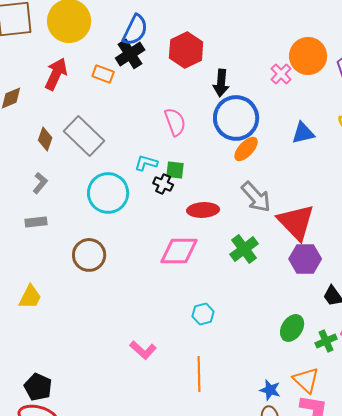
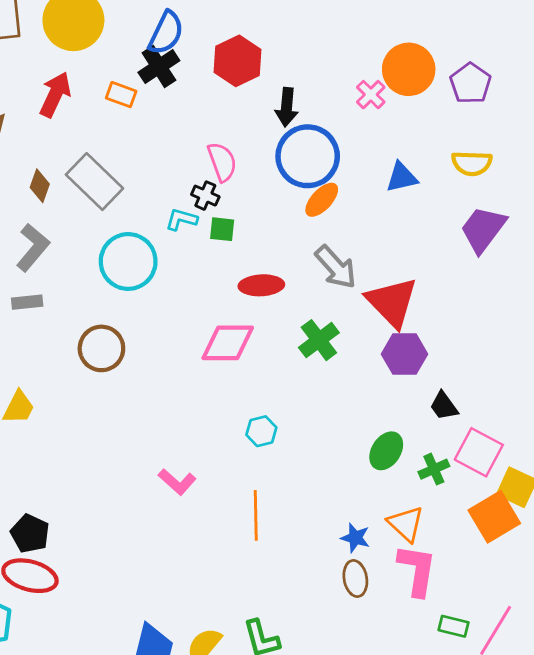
gray L-shape: (40, 183) -> (33, 247), size x1.6
black cross: (163, 184) -> (205, 196), moved

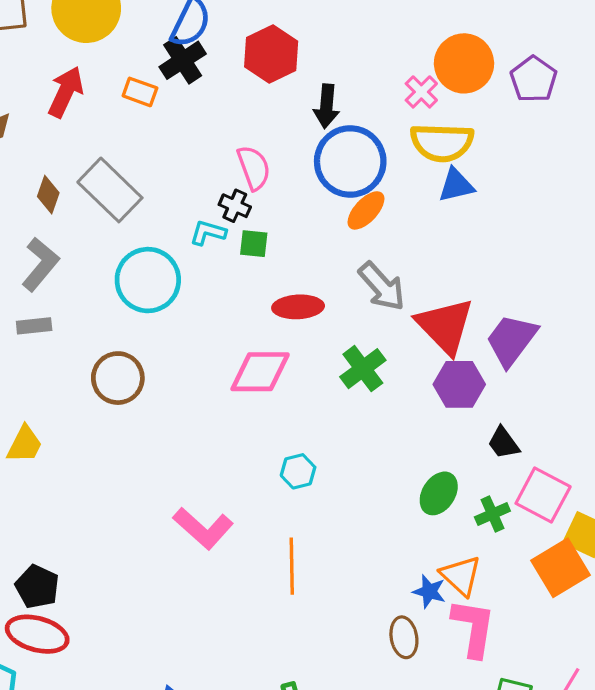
yellow semicircle: (472, 163) -> (442, 142), moved, size x1.4
purple trapezoid: (483, 229) -> (511, 340), moved
pink L-shape: (177, 482) -> (203, 528), size x1.4
blue star: (355, 538) -> (429, 591), moved

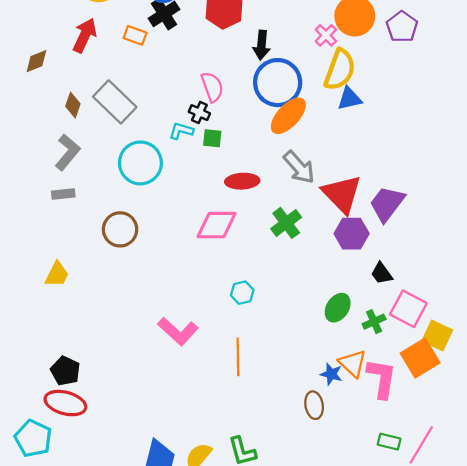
yellow semicircle: (442, 142) -> (340, 70), turned -72
orange ellipse: (366, 210) -> (288, 116), size x1.4
pink L-shape: (473, 628) -> (382, 378), moved

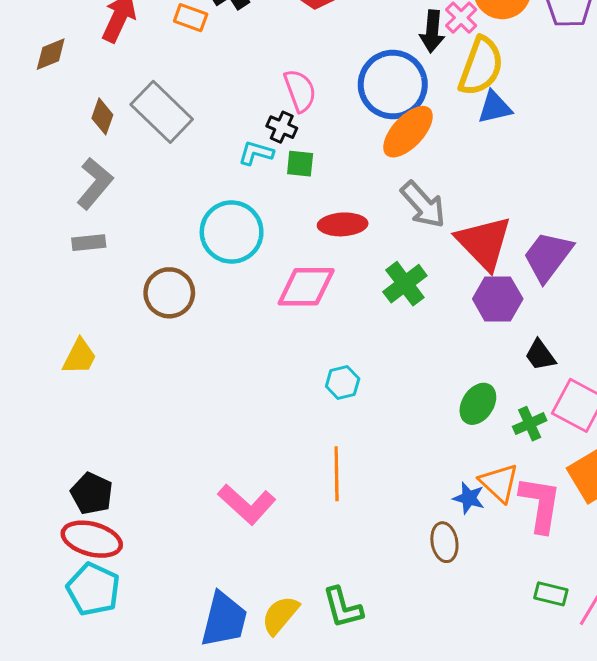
black arrow: (262, 45) -> (432, 31), moved
cyan circle: (140, 163) -> (232, 232), moved
pink L-shape: (178, 331) -> (247, 504), moved
cyan pentagon: (33, 438) -> (93, 589), moved

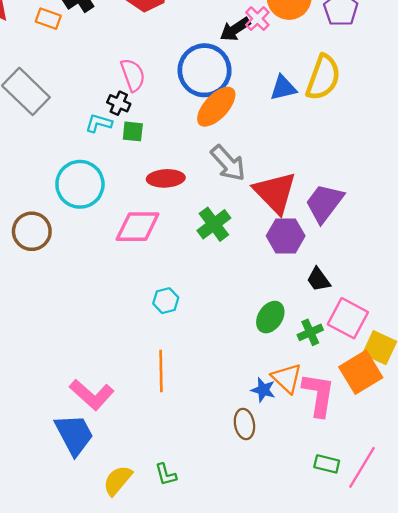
black arrow: (432, 31) -> (235, 29), turned 52
yellow semicircle: (481, 66) -> (323, 77), moved
green L-shape: (343, 608) -> (166, 474), size x0.7
blue trapezoid: (224, 620) -> (74, 435), moved, turned -42

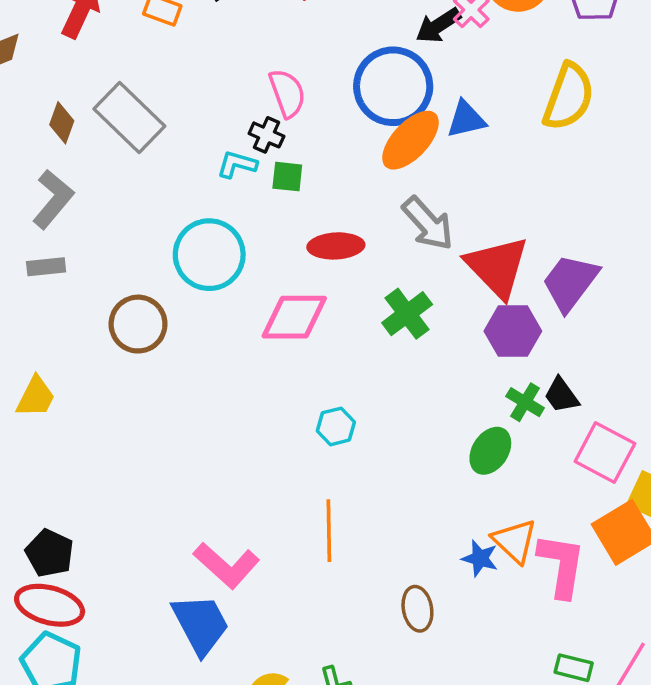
blue triangle: (283, 88) -> (466, 119), moved
green cross: (310, 332) -> (525, 402), moved, turned -35
brown ellipse: (244, 424) -> (417, 609), moved

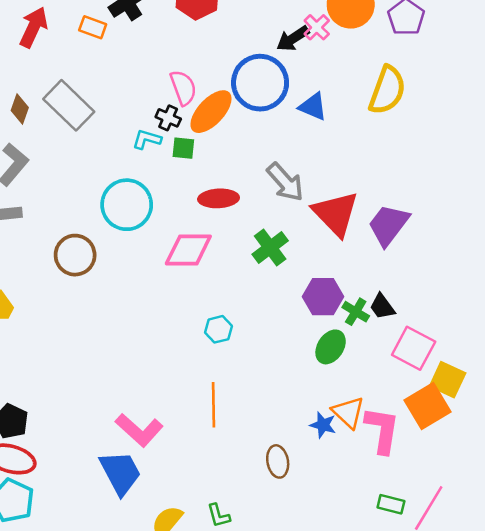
blue triangle: (466, 119) -> (313, 107), turned 36
orange ellipse: (411, 140) -> (211, 112), moved
purple hexagon: (513, 331) -> (323, 297), moved

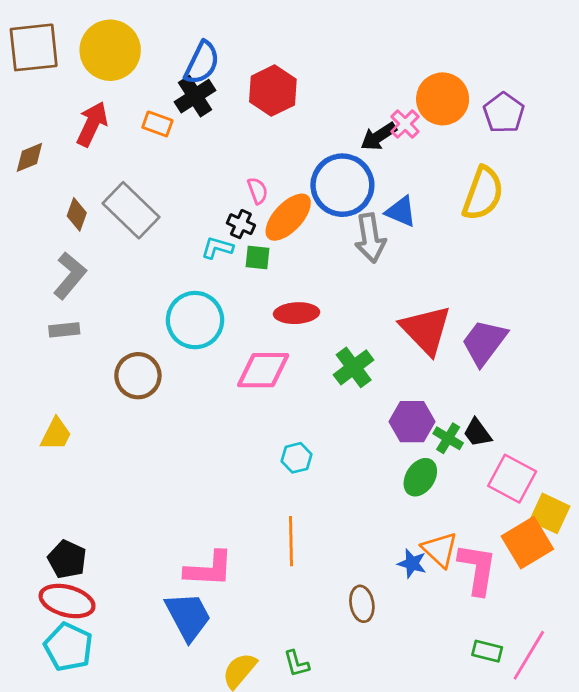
pink semicircle: (183, 88) -> (258, 191), size x0.7
gray arrow: (285, 182) -> (370, 238), moved, turned 33
pink L-shape: (139, 430) -> (209, 569), turned -39

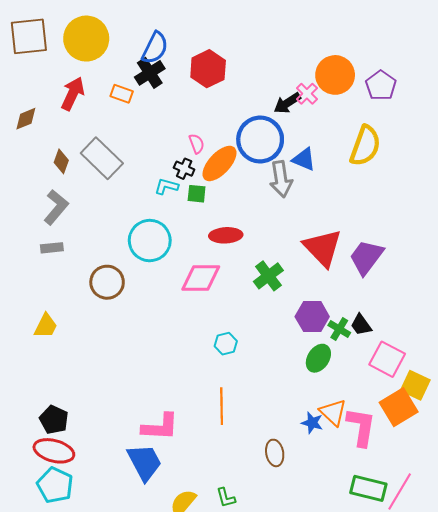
green rectangle: (487, 651) -> (368, 488), size x1.6

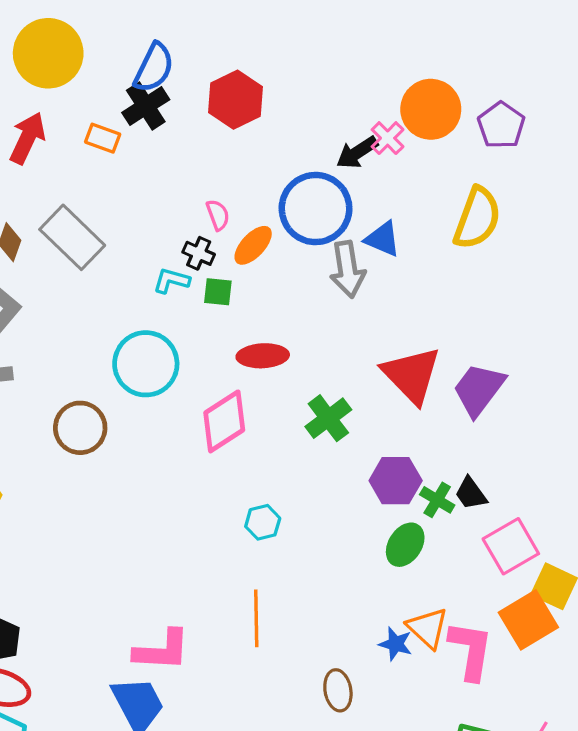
orange ellipse: (219, 163) -> (253, 245), size x0.7
pink diamond: (201, 278) -> (224, 421), turned -33
pink square: (387, 359) -> (511, 546), turned 32

